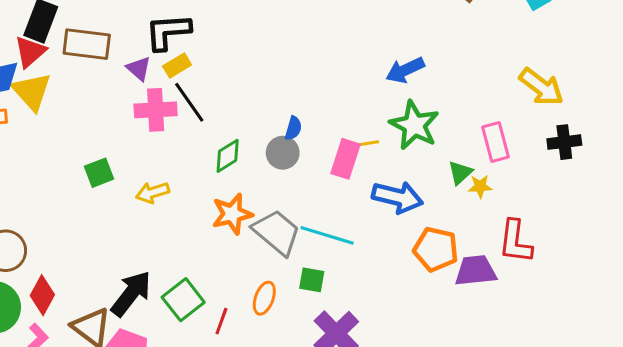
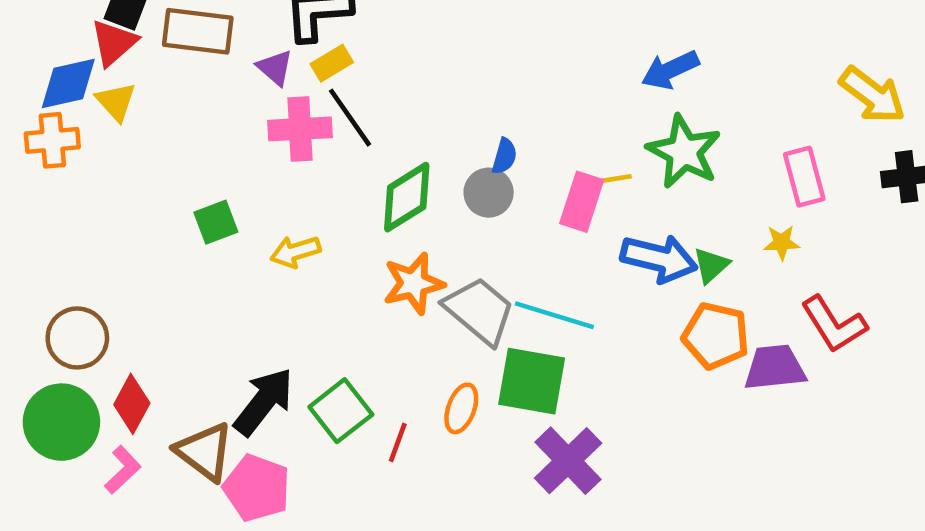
yellow triangle: (32, 92) -> (116, 102), size x0.7
green diamond: (228, 156) -> (407, 197), size x1.4
green triangle: (460, 173) -> (711, 265), moved
red L-shape: (515, 242) -> (834, 324), turned -39
green square: (312, 280) -> (532, 381), size x1.8

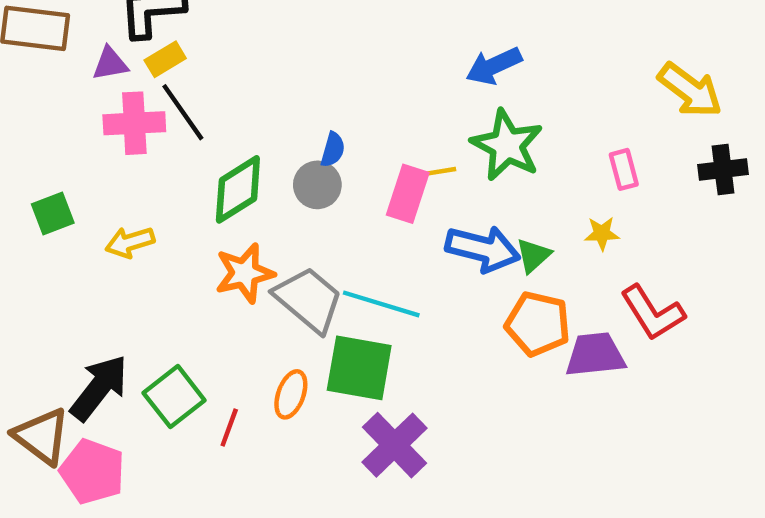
purple triangle: (275, 68) -> (110, 64), turned -51
pink rectangle: (804, 177) -> (624, 169), size x0.7

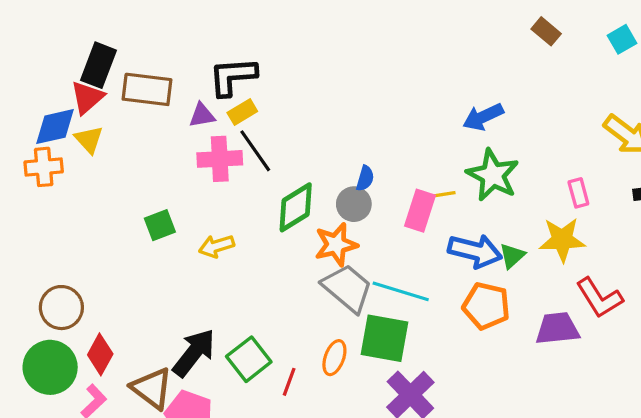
yellow star: (602, 233) -> (562, 240), size x1.8
orange star: (245, 273) -> (336, 245), moved
orange pentagon: (538, 324) -> (486, 306), moved

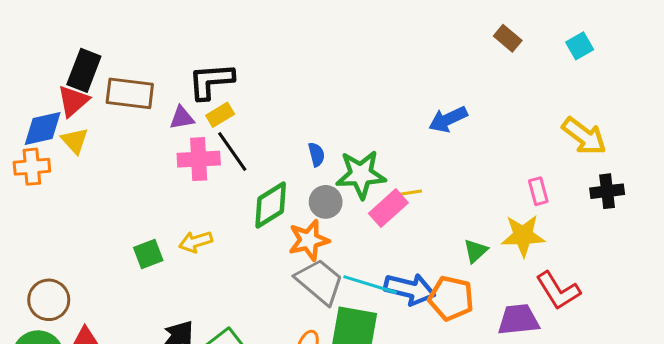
green star: (493, 175) -> (361, 174), moved, turned -30
blue semicircle: (365, 178) -> (316, 155), moved, turned -30
pink rectangle: (420, 211) -> (388, 208), turned 30
green square: (160, 225) -> (148, 254), moved
blue arrow: (475, 251) -> (410, 289), moved

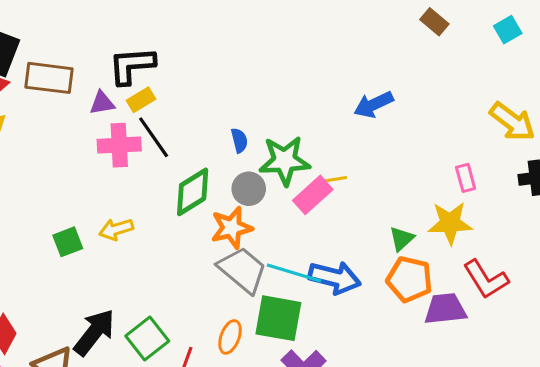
orange pentagon: (451, 298) -> (409, 279), moved

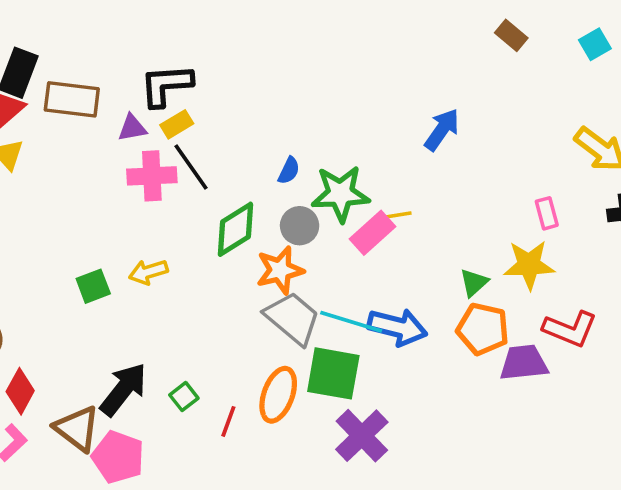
blue arrow: (374, 104) -> (442, 130), turned 150
blue semicircle: (239, 140) -> (289, 171), turned 40
red L-shape: (486, 279) -> (570, 329), turned -36
orange ellipse: (230, 337) -> (278, 395), size x1.4
green square: (147, 339) -> (184, 397), size x0.6

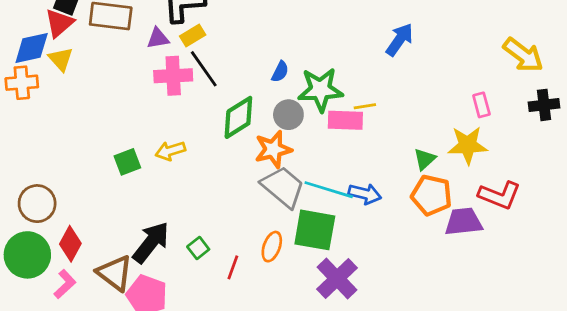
pink rectangle: (372, 233) -> (345, 120), turned 44
blue arrow: (397, 327) -> (365, 194), size x0.7
orange ellipse: (278, 395) -> (272, 247), size x0.7

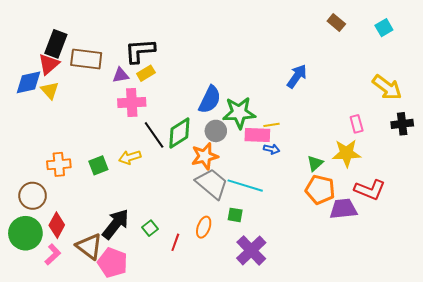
black line: (204, 69) -> (154, 135), moved
blue semicircle: (280, 72) -> (210, 100), size x1.8
orange cross: (22, 83) -> (59, 164), moved
blue arrow: (365, 194) -> (272, 149), moved, size x0.7
green square: (315, 230) -> (235, 215), size x0.5

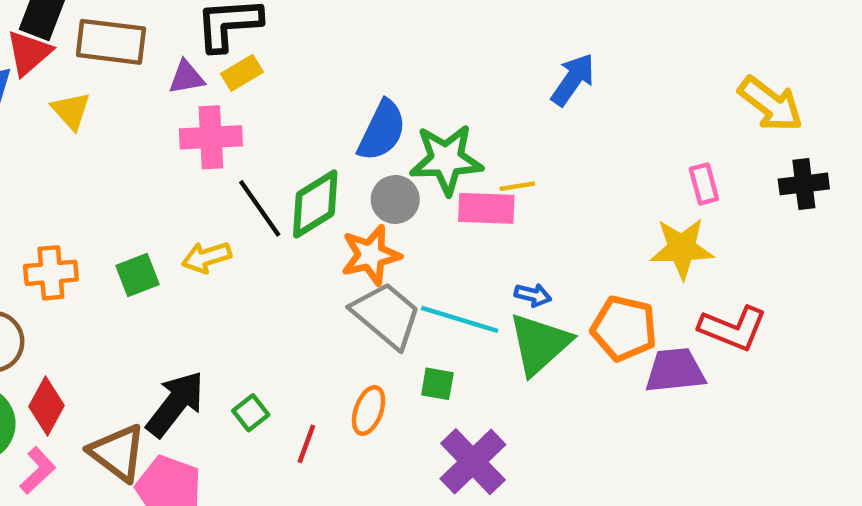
yellow triangle: (50, 90) -> (71, 111), moved
blue arrow: (272, 149) -> (533, 295), moved
green triangle: (315, 163) -> (540, 344), moved, size x1.8

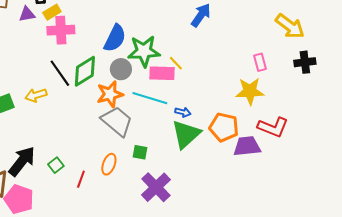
pink cross: (211, 137) -> (61, 30), moved
yellow line: (517, 186) -> (176, 63), turned 56
cyan line: (460, 319) -> (150, 98), moved

